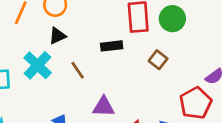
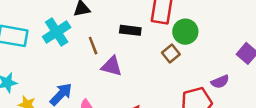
green circle: (172, 19) -> (185, 32), moved
purple triangle: (104, 107) -> (112, 66), moved

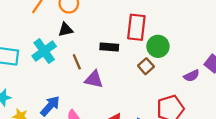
purple semicircle: (220, 82) -> (192, 76), moved

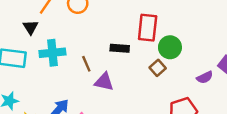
black triangle: (66, 30) -> (30, 27), moved, turned -49
cyan cross: (44, 51) -> (52, 53), turned 30

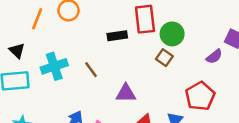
black triangle: (30, 27) -> (17, 51), moved
black rectangle: (120, 48) -> (117, 36), moved
purple triangle: (104, 82) -> (126, 93), moved

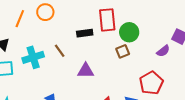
brown square: (164, 58) -> (123, 51), turned 32
brown line: (91, 70) -> (60, 51), moved
purple triangle: (126, 93) -> (86, 71), moved

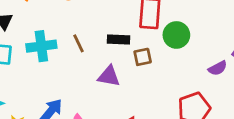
black rectangle: (85, 33) -> (119, 40), moved
brown square: (123, 51) -> (143, 57), moved

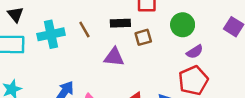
green circle: (176, 35) -> (183, 25), moved
purple semicircle: (218, 68) -> (195, 52), moved

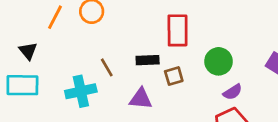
cyan cross: (51, 34) -> (81, 91), moved

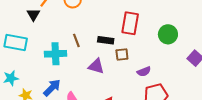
black triangle: (28, 51) -> (33, 15), moved
green circle: (219, 61) -> (168, 34), moved
purple semicircle: (233, 92) -> (144, 71), moved

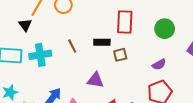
cyan cross: (55, 54) -> (40, 55), moved
purple triangle: (96, 66) -> (95, 80), moved
purple semicircle: (144, 71) -> (159, 64), moved

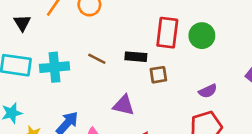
black triangle: (25, 25) -> (22, 23), moved
green circle: (165, 29) -> (202, 36), moved
brown line: (72, 46) -> (97, 59), turned -40

